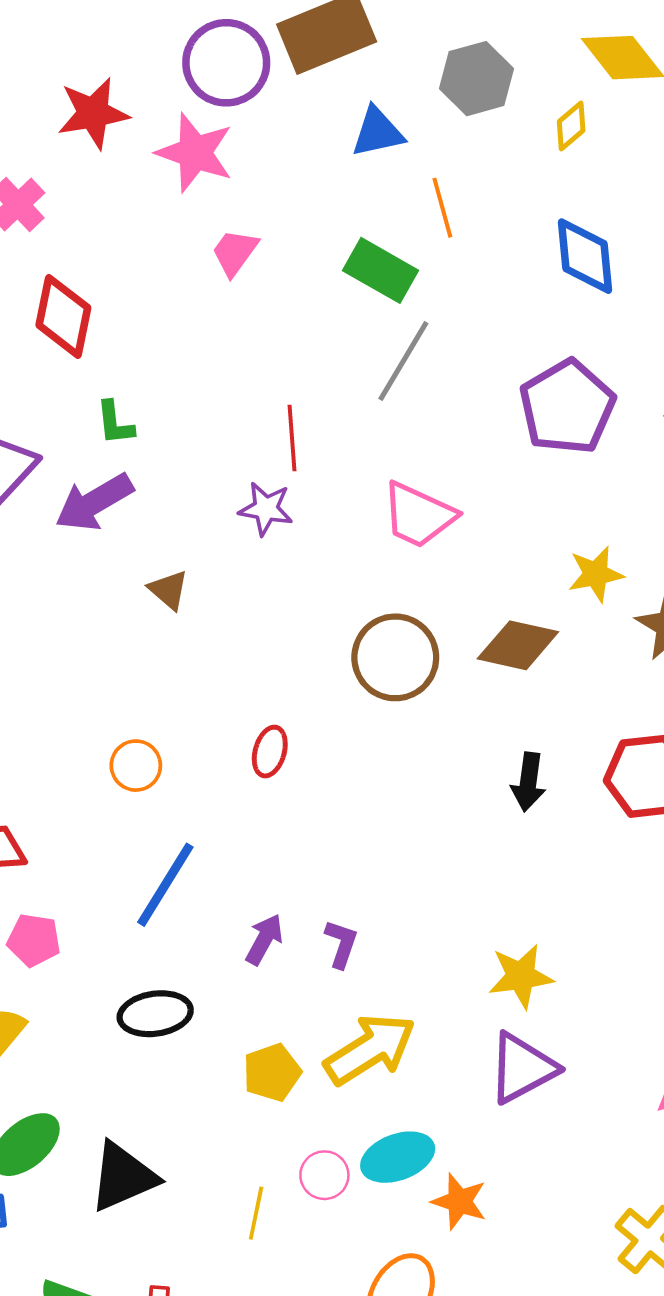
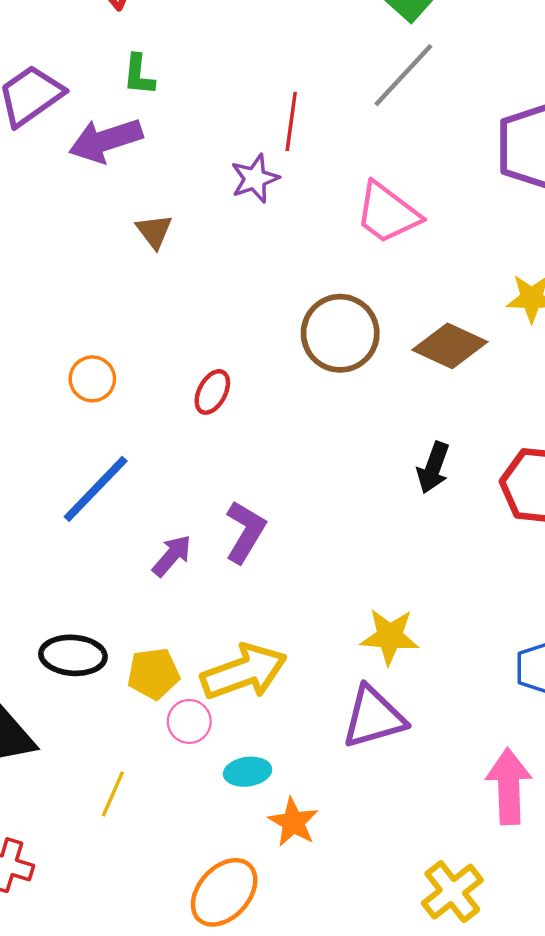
purple star: (266, 509) -> (255, 178), turned 30
purple L-shape: (341, 944) -> (245, 532), moved, size x1.4
black ellipse: (155, 1014) -> (73, 655), moved
cyan ellipse: (398, 1157) -> (248, 772), size x0.7
pink circle: (324, 1175) -> (189, 721), moved

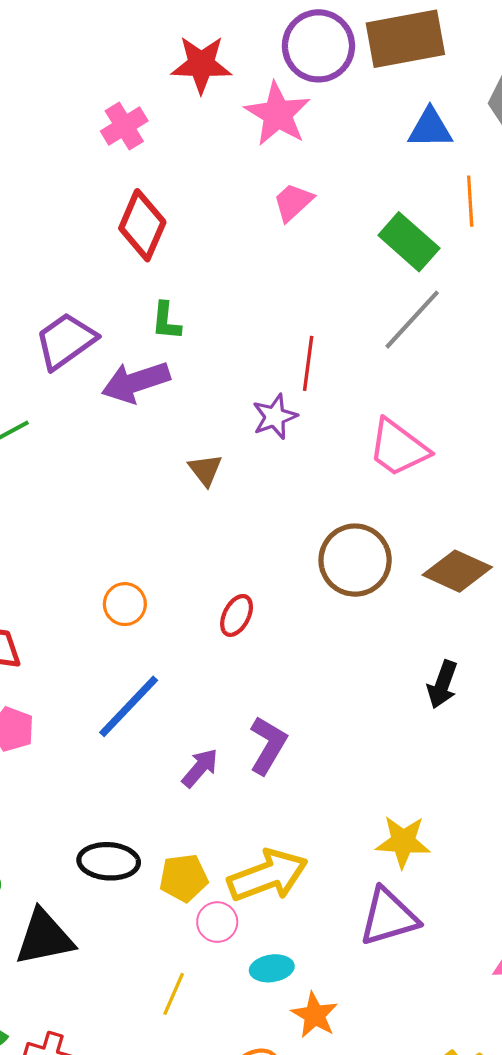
brown triangle: (154, 231) -> (205, 470), moved
yellow line: (113, 794) -> (174, 994), moved

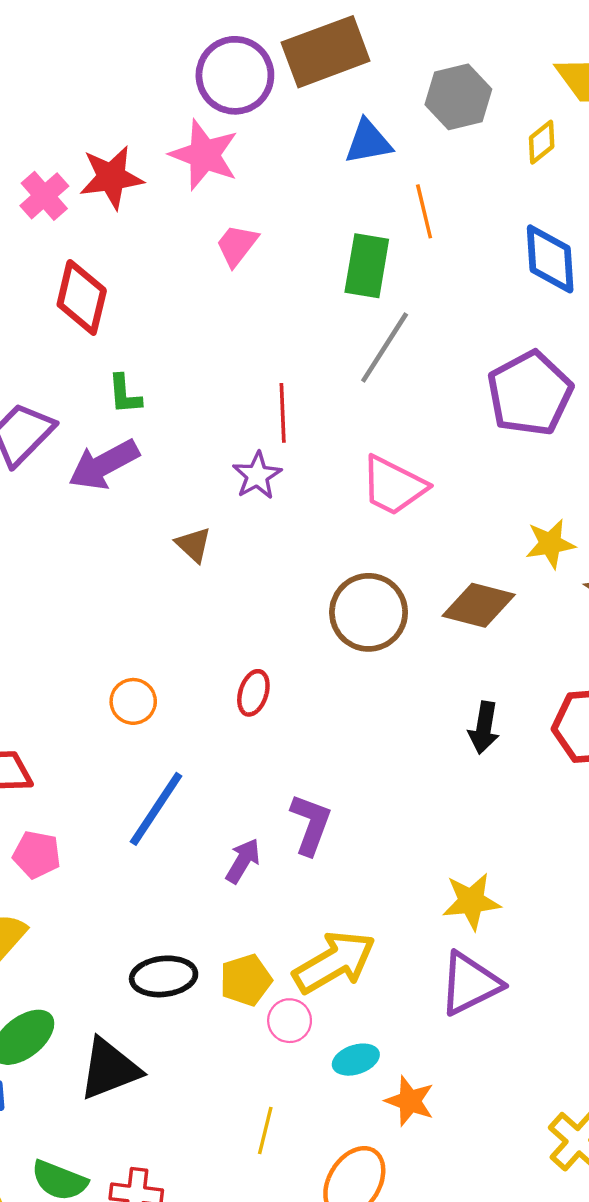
red star: (201, 64) -> (111, 177), moved
green rectangle: (409, 242) -> (367, 266), turned 68
yellow line: (174, 994) -> (265, 1130), moved

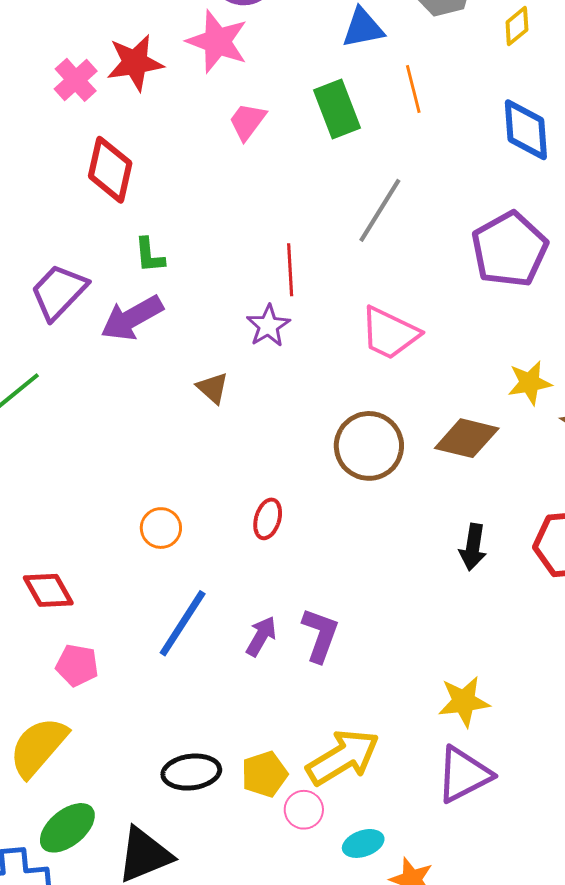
green rectangle: (367, 266) -> (337, 109), moved, turned -30
purple arrow: (243, 861) -> (261, 636), moved

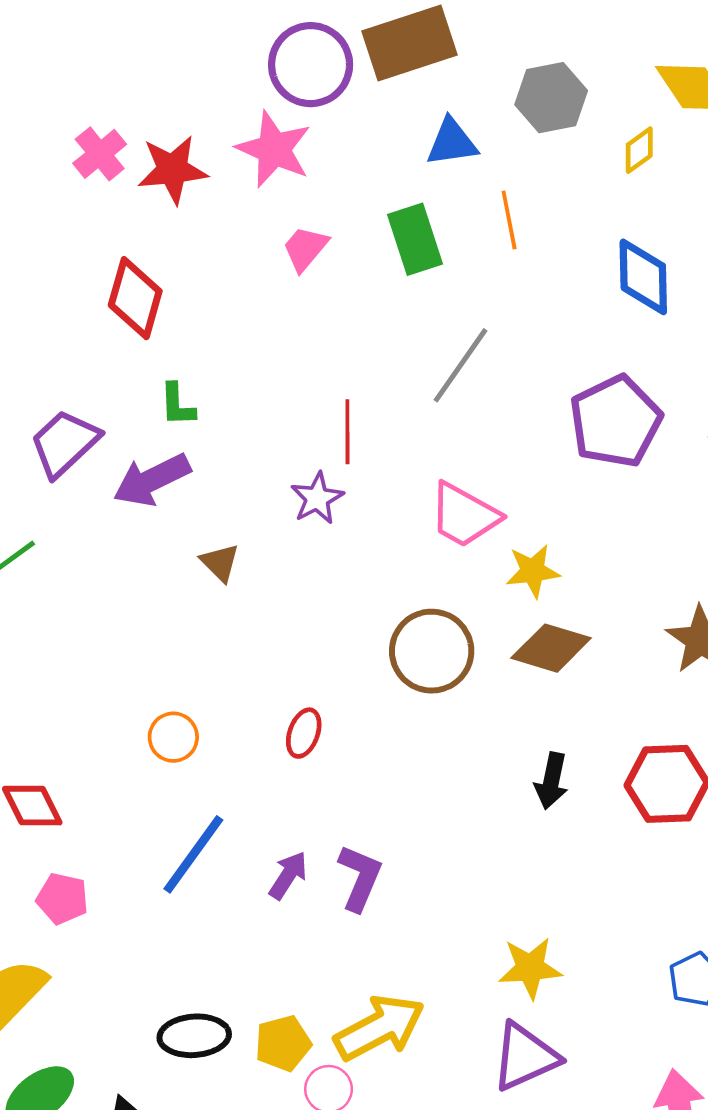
pink cross: (76, 80) -> (100, 154), moved
yellow star: (530, 383) -> (533, 571), moved
brown triangle: (213, 388) -> (220, 563), moved

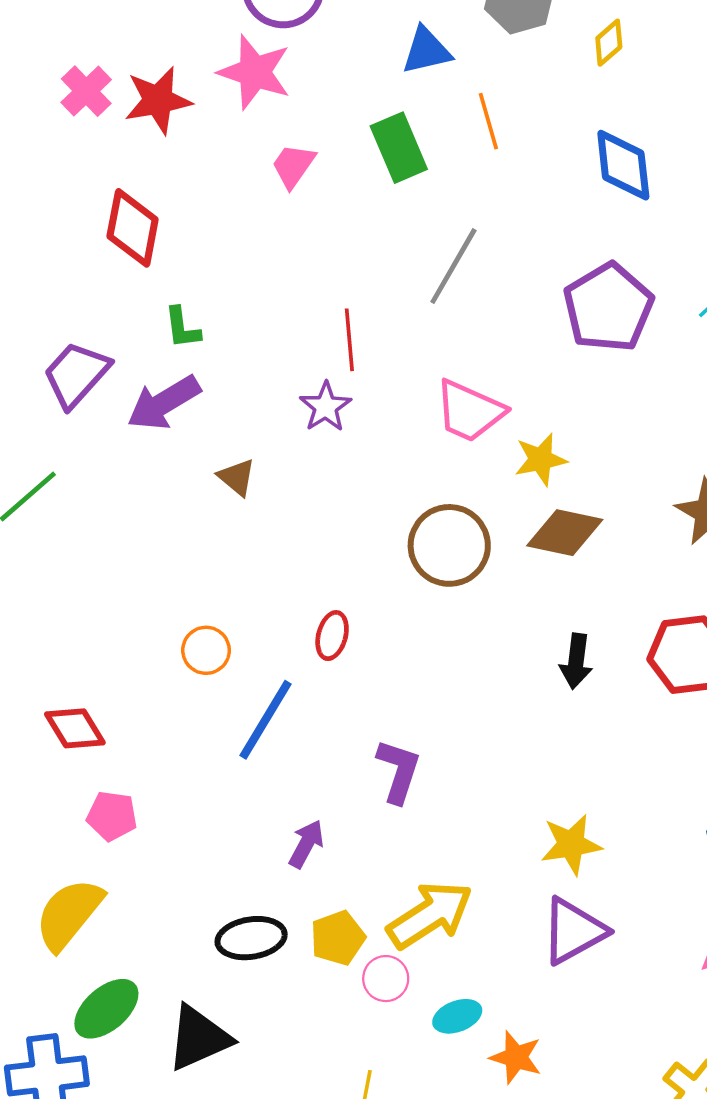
blue line: (193, 854) -> (265, 720), moved
purple arrow: (288, 875) -> (306, 844), moved

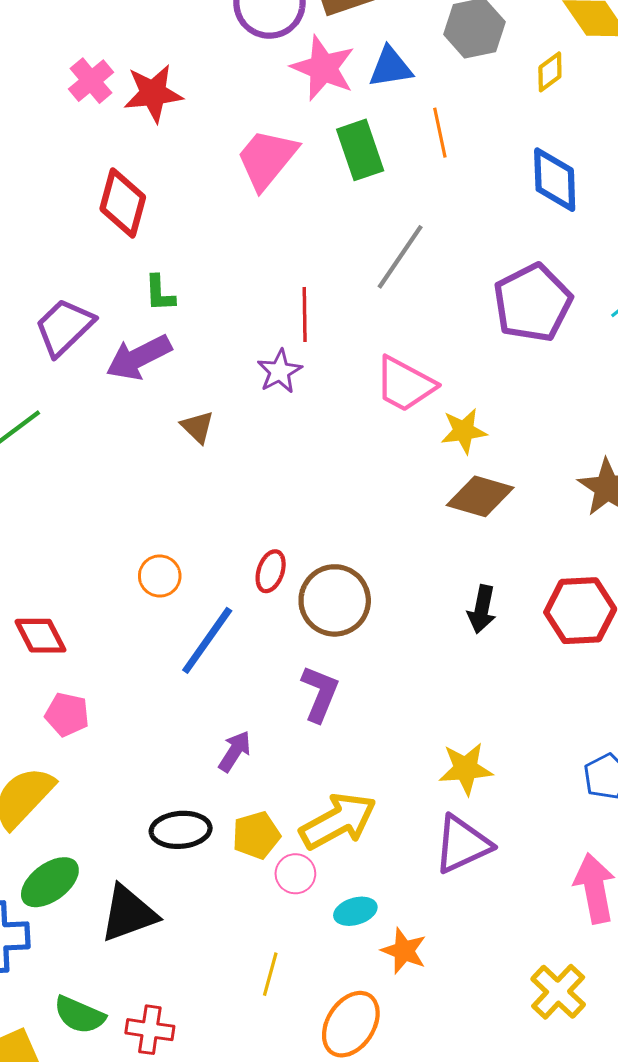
pink star: (255, 72) -> (323, 68), moved
pink trapezoid: (293, 166) -> (267, 159), size x1.6
brown circle: (449, 545) -> (335, 600), moved

